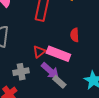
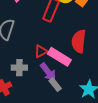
red semicircle: (75, 35) -> (79, 41), size x1.6

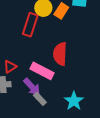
red triangle: (41, 51) -> (10, 67), moved

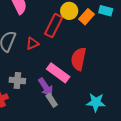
red triangle: (10, 67) -> (32, 43), moved
cyan star: (74, 101) -> (96, 102), moved, turned 30

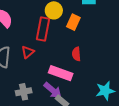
orange rectangle: (86, 17) -> (73, 22), moved
red semicircle: (79, 59) -> (76, 54), size x0.6

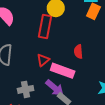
orange rectangle: (73, 22) -> (93, 11), moved
red triangle: (28, 52) -> (43, 60), moved

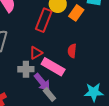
orange rectangle: (93, 11) -> (76, 13), moved
gray cross: (26, 89) -> (26, 69), moved

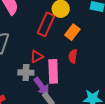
orange rectangle: (76, 13) -> (72, 32), moved
pink rectangle: (53, 67) -> (53, 71), turned 55

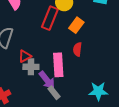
red triangle: (37, 57) -> (25, 56), moved

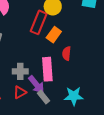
orange rectangle: (76, 25) -> (54, 35), moved
red triangle: (25, 56) -> (20, 92), moved
cyan star: (98, 91) -> (74, 96), moved

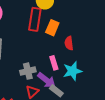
pink rectangle: (47, 69) -> (54, 63), size x0.6
cyan star: (74, 96) -> (72, 71), moved

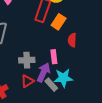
cyan star: (72, 71) -> (63, 78), moved
purple arrow: (47, 80) -> (43, 72), turned -114

